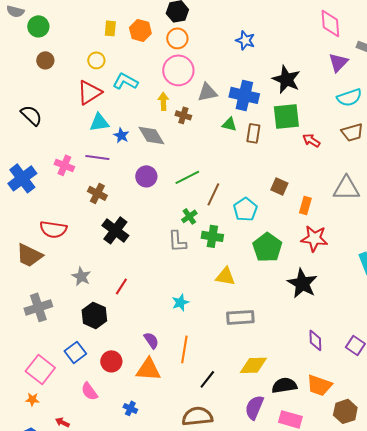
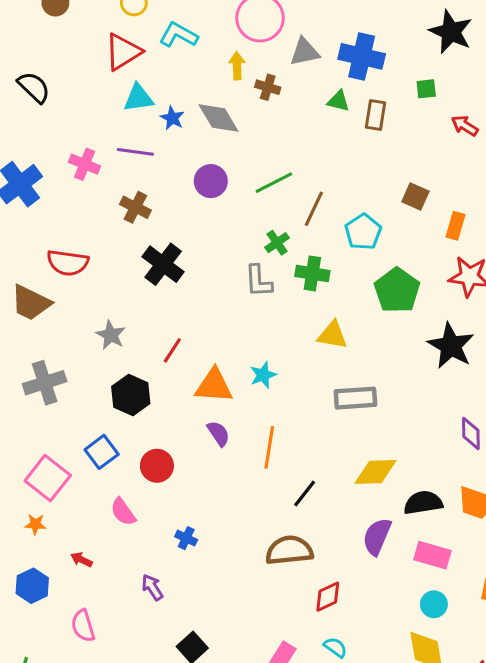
black star: (286, 79) -> (451, 32), moved
green square: (286, 116) -> (426, 89), size x0.5
orange triangle: (148, 369) -> (214, 386), moved

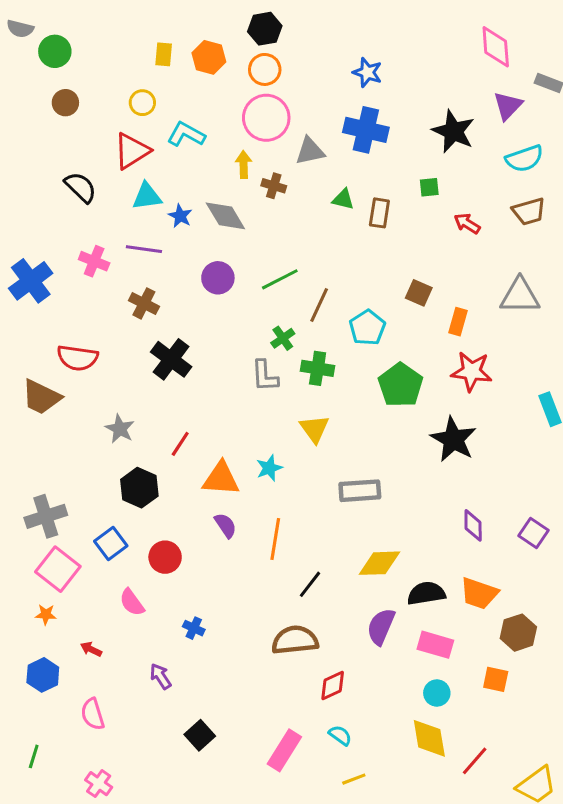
blue cross: (362, 56) -> (366, 130), moved
black semicircle: (34, 87) -> (81, 187), moved
yellow triangle: (332, 335) -> (315, 429), moved, turned 44
gray cross: (45, 383) -> (46, 516), moved

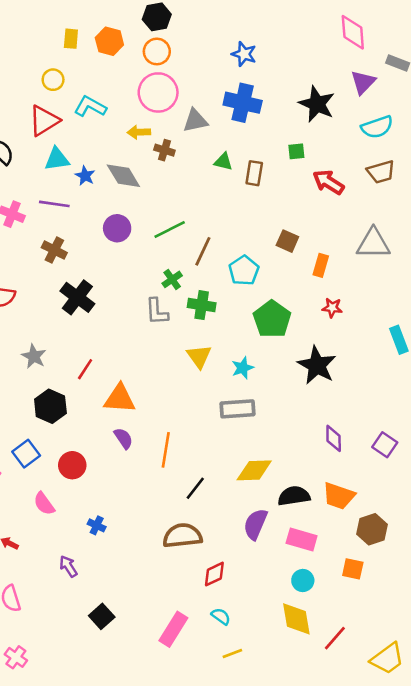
yellow arrow: (244, 165) -> (139, 132), turned -90
red arrow: (467, 223) -> (328, 182), size x1.4
red star: (472, 371) -> (332, 308), size x0.6
cyan star: (269, 468) -> (243, 368), moved

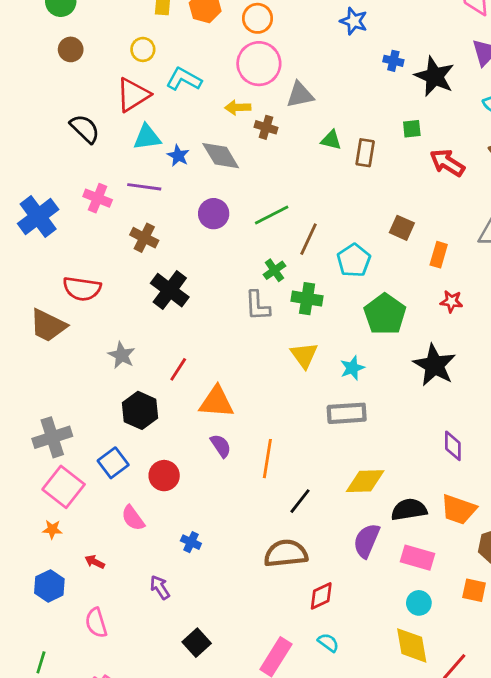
blue cross: (243, 103) -> (393, 61), moved, size x0.5

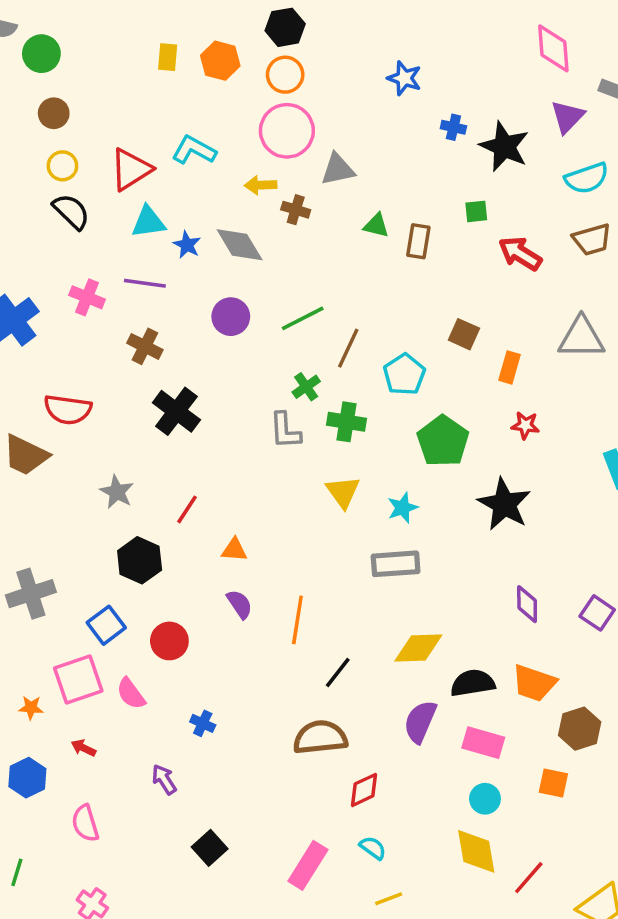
yellow circle: (143, 49) -> (62, 166), moved
orange triangle: (216, 402) -> (234, 550), size x0.6
pink square: (64, 487) -> (78, 680), moved, turned 33

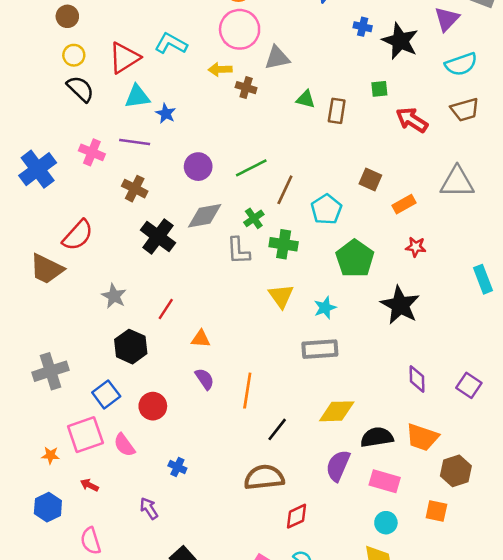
gray diamond: (240, 245) -> (205, 216), moved, turned -69
orange rectangle: (510, 367) -> (404, 204), turned 45
red semicircle: (68, 410) -> (78, 235), turned -56

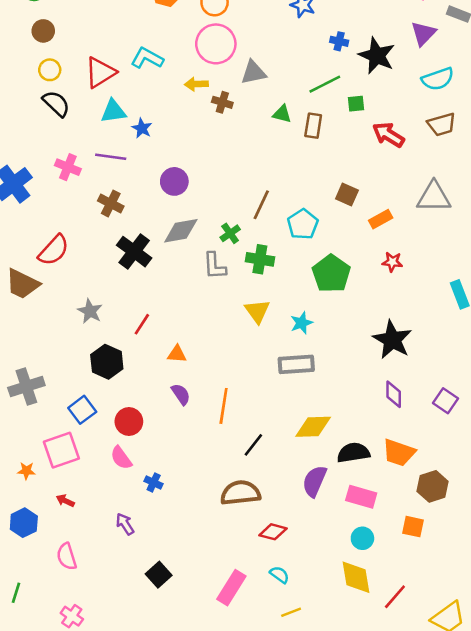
green line: (251, 168) -> (325, 84), moved
black star: (400, 305) -> (392, 340), moved
pink semicircle: (124, 445) -> (121, 458), moved
red diamond: (297, 516) -> (273, 532), turned 40

